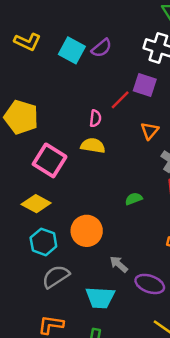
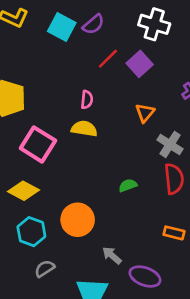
purple square: (145, 85) -> (140, 64), turned 30
red line: (120, 100) -> (108, 59), moved
gray semicircle: (56, 277) -> (45, 269), size x0.7

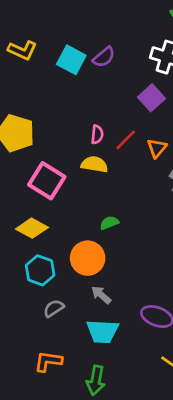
red line: (108, 59) -> (126, 140), moved
green semicircle: (128, 185) -> (109, 223), moved
gray arrow: (112, 255) -> (101, 295), moved

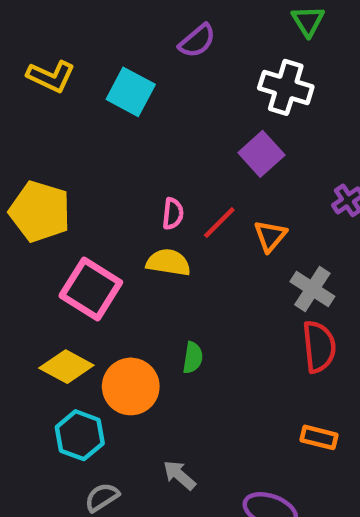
purple semicircle: (104, 57) -> (197, 41), moved
green semicircle: (109, 223) -> (193, 358), turned 120
orange circle: (88, 258) -> (131, 386), moved

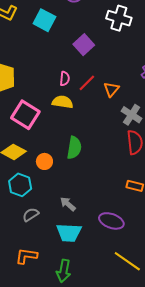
purple square: (261, 154) -> (84, 45), moved
green semicircle: (193, 358) -> (74, 148), size x1.5
orange circle: (131, 386) -> (44, 161), size x0.6

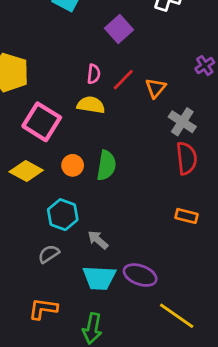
orange circle: (44, 161) -> (73, 165), moved
cyan hexagon: (20, 185) -> (63, 215), moved
purple ellipse: (111, 221) -> (140, 275), moved

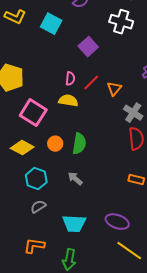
cyan hexagon: (63, 215) -> (36, 179), moved
gray arrow: (98, 240) -> (75, 179), moved
purple ellipse: (140, 275) -> (117, 222), moved

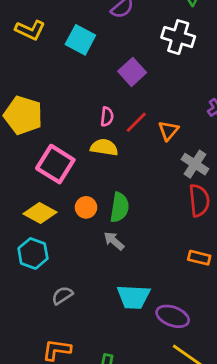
cyan hexagon: (36, 179) -> (33, 253), moved
gray arrow: (75, 179) -> (114, 241), moved
cyan trapezoid: (74, 224) -> (133, 297), moved

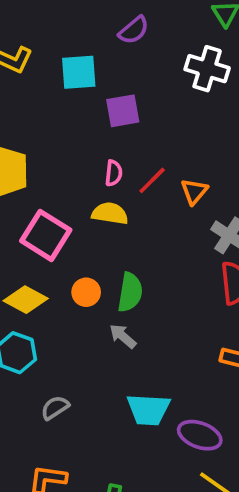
cyan square: (80, 40) -> (79, 72), turned -32
purple square: (132, 72) -> (123, 111), moved, turned 32

